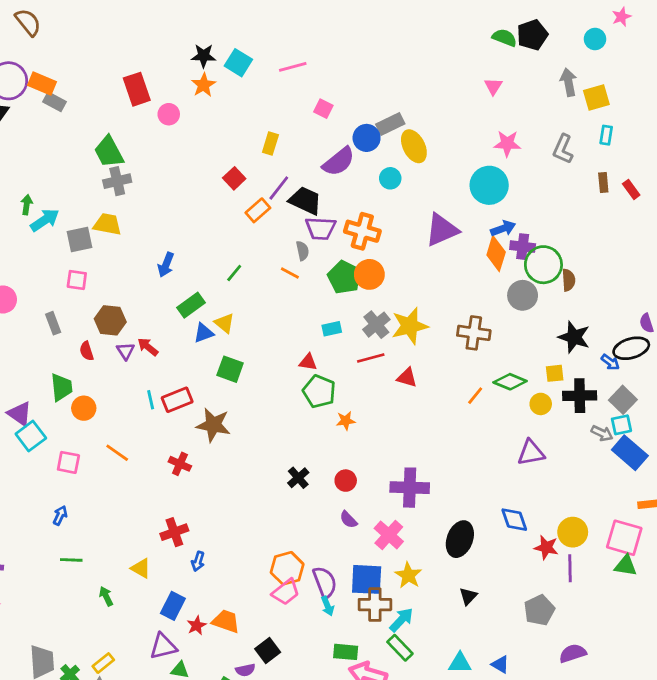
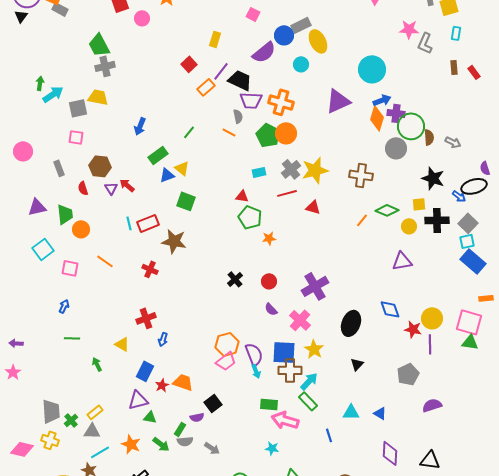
pink star: (507, 143) -> (409, 29), moved
purple triangle: (20, 414) -> (37, 207), moved, turned -48
gray arrow: (602, 433) -> (453, 142), moved
purple cross: (410, 488) -> (315, 286), turned -32

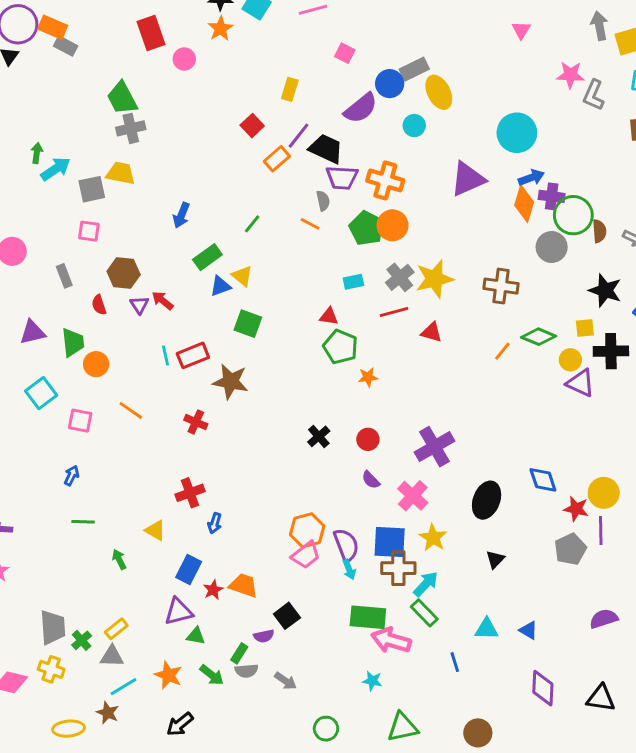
purple triangle: (402, 261) -> (581, 383), moved, turned 35
gray pentagon: (408, 374) -> (570, 549), moved
green rectangle: (269, 404) -> (368, 617), size x1.4

